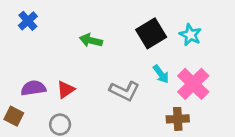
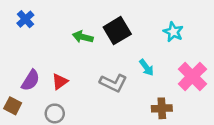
black square: (151, 33) -> (117, 31), moved
pink cross: (193, 84) -> (192, 76), moved
purple semicircle: (33, 88) -> (31, 80), turned 130

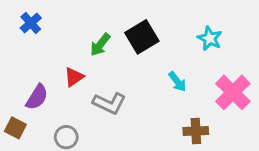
green arrow: (83, 37) -> (100, 45), turned -66
red triangle: (60, 82) -> (74, 77), moved
gray L-shape: (113, 83) -> (109, 103), moved

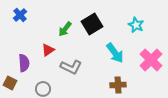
cyan arrow: (177, 82) -> (115, 53), size x1.5
purple semicircle: (37, 97) -> (24, 63), turned -36
brown cross: (196, 131) -> (118, 85), moved

